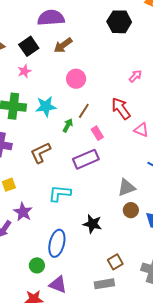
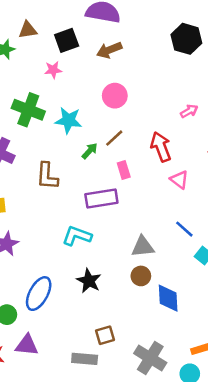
brown L-shape: (40, 153) -> (47, 176), turned -75
cyan L-shape: (60, 193) -> (77, 236), moved
purple triangle: (58, 285) -> (27, 345), turned -30

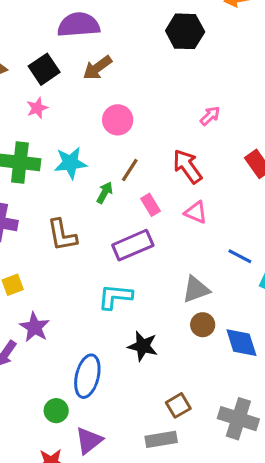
pink triangle: (179, 180) -> (196, 212), moved
purple triangle: (27, 345) -> (89, 441), turned -30

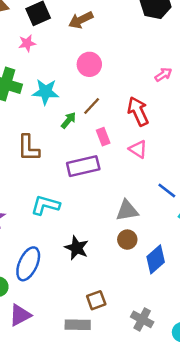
cyan L-shape: (115, 297) -> (45, 205), moved
blue diamond: (241, 343) -> (156, 259), turned 56
gray cross: (238, 419) -> (142, 319), size x0.7

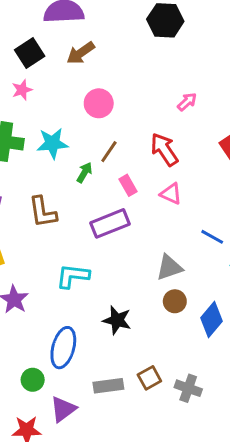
gray cross: (142, 319) -> (188, 388), moved
gray rectangle: (78, 325) -> (108, 386), moved

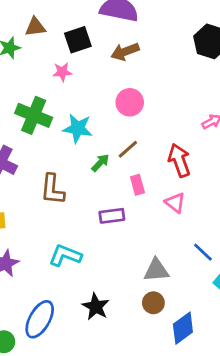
purple rectangle: (110, 223) -> (112, 216), size x0.7

